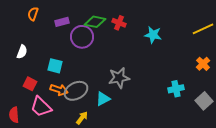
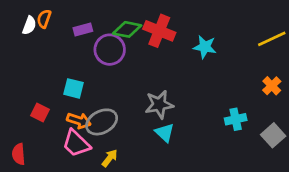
red cross: (119, 23) -> (159, 31), size x1.6
white semicircle: (22, 52) -> (29, 25), moved
cyan triangle: (103, 99) -> (165, 133), moved, turned -49
pink trapezoid: (41, 107) -> (76, 143), moved

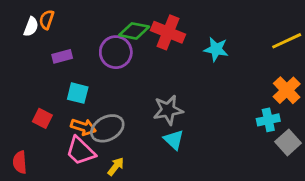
purple rectangle: (83, 29) -> (62, 56), moved
orange cross: (272, 86) -> (287, 90), size x1.4
cyan cross: (236, 119) -> (268, 120), moved

